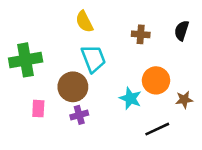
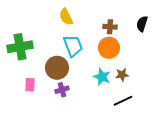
orange circle: (156, 80) -> (109, 48), moved
brown star: (184, 100) -> (122, 75), moved

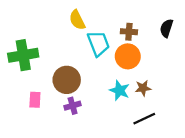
cyan trapezoid: (73, 46) -> (98, 43), moved

